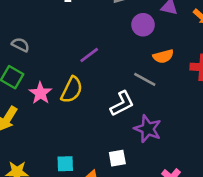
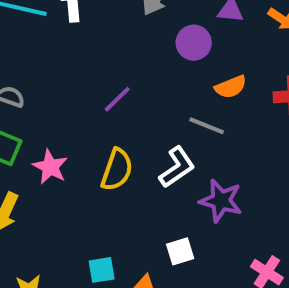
yellow semicircle: (72, 90) -> (117, 170), moved

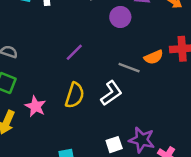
orange semicircle: (231, 87) -> (154, 57), moved
pink star: (50, 167) -> (35, 106), moved
purple star: (221, 201) -> (142, 140), moved

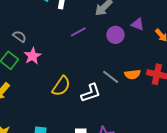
purple line: (74, 52) -> (78, 32), moved
pink star: (35, 106) -> (33, 56), moved

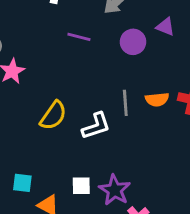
purple line: (78, 32) -> (79, 37), turned 42
gray line: (111, 77) -> (125, 103), turned 48

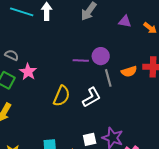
purple line: (79, 37) -> (81, 61), moved
purple circle: (133, 42) -> (101, 56), moved

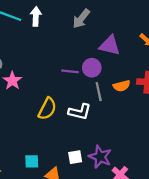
purple triangle: (125, 22) -> (110, 45), moved, size x1.5
white L-shape: (92, 97) -> (80, 112), turned 40

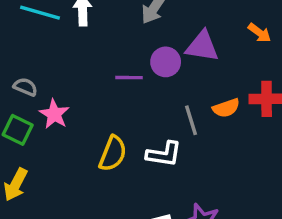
purple circle: (92, 68) -> (166, 62), moved
purple line: (70, 71) -> (129, 78), moved

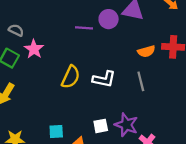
gray line: (191, 120) -> (141, 81), moved

